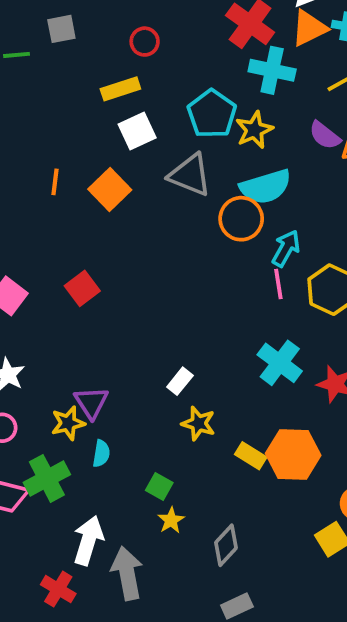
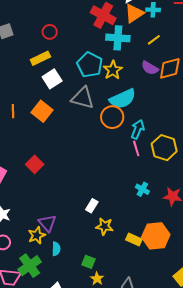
cyan cross: (280, 363) -> (142, 189), size x0.6

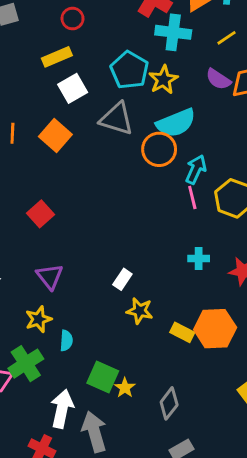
cyan cross: (142, 189) -> (199, 259), turned -32
purple triangle: (47, 223) -> (50, 276), moved
green square: (89, 262) -> (103, 377), moved, size x1.5

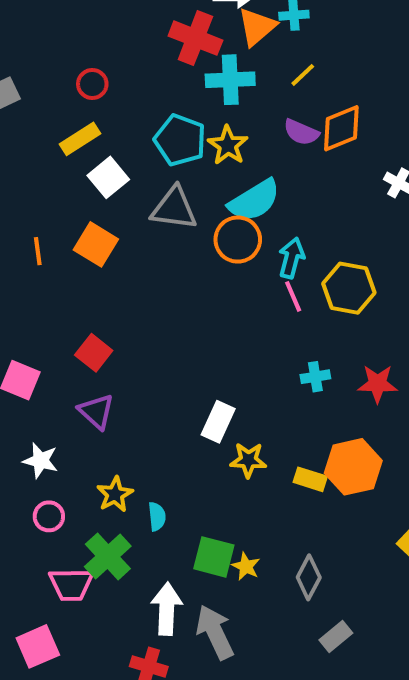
purple triangle: (50, 276) -> (96, 411), moved
white rectangle: (122, 279) -> (218, 422), size x1.4

